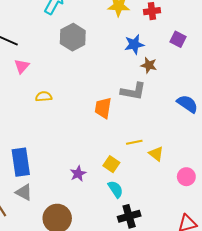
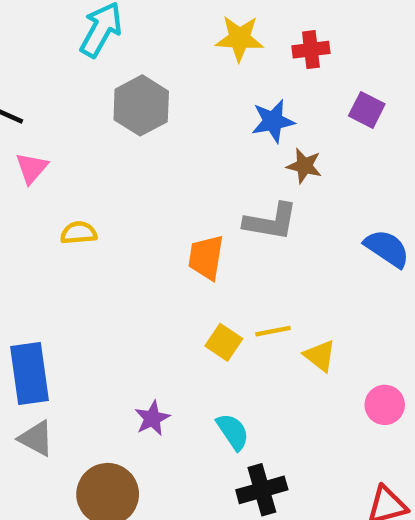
yellow square: (111, 164) -> (224, 342), moved
purple star: (78, 174) -> (152, 418), moved

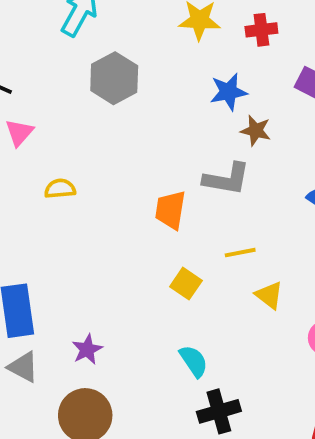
yellow line: (273, 331) -> (240, 253), moved
purple star: (152, 418) -> (87, 349), moved

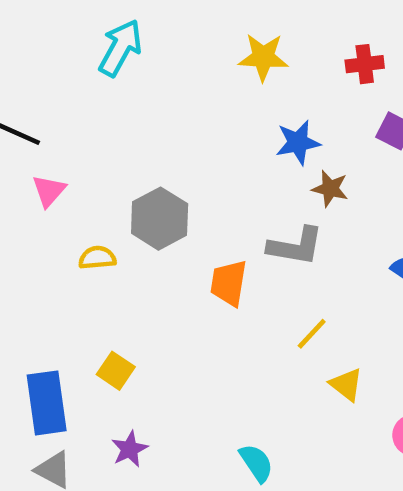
red cross: (261, 30) -> (365, 64), moved
gray hexagon: (114, 78) -> (160, 219), moved
yellow line: (240, 253) -> (312, 334), turned -36
yellow square: (186, 284) -> (116, 371), moved

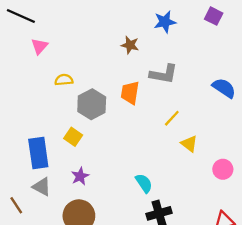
brown star: (330, 189) -> (130, 45), moved
gray hexagon: (160, 219) -> (92, 104), moved

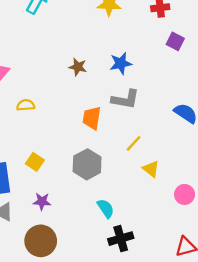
blue star: (165, 22) -> (121, 63), moved
brown star: (130, 45) -> (78, 67), moved
gray hexagon: (92, 104) -> (87, 164), moved
purple star: (80, 176) -> (42, 201), turned 30

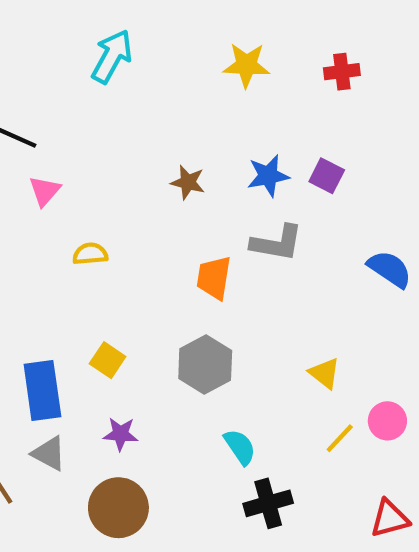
purple square: (175, 41) -> (327, 176), moved
yellow line: (133, 143) -> (340, 438), moved

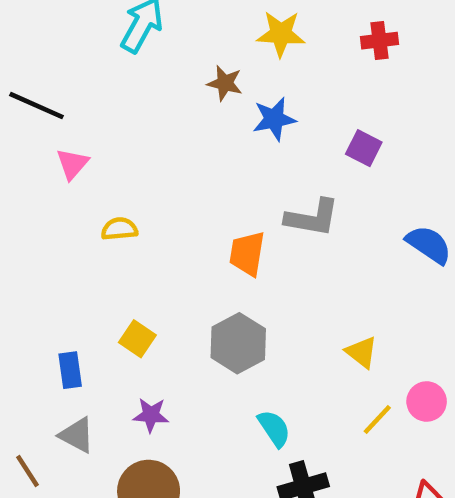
blue star: (268, 176) -> (274, 119), moved
brown star: (188, 182) -> (225, 83), moved
blue rectangle: (42, 391) -> (70, 370), size x0.6

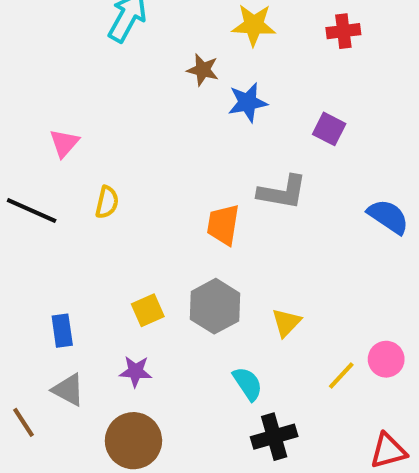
black line: (36, 106) -> (32, 210), moved
yellow semicircle: (119, 229) -> (107, 202), turned 108
yellow square: (137, 339) -> (148, 310), moved, turned 32
yellow triangle: (362, 352) -> (286, 323), moved, turned 36

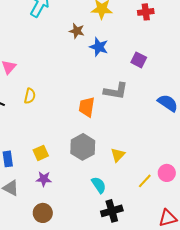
blue star: (248, 102) -> (99, 47), turned 30
yellow square: (148, 310) -> (41, 153), moved
brown circle: (133, 441) -> (43, 213), size x0.7

